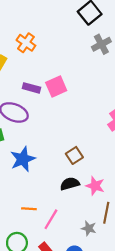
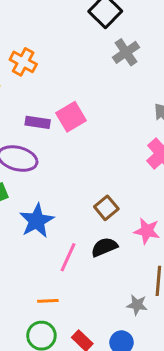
pink star: (95, 186) -> (147, 231), moved
orange line: (29, 209) -> (48, 301), moved
pink line: (51, 219) -> (68, 257), moved

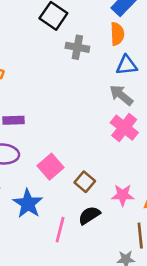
gray cross: (126, 52) -> (77, 47), turned -35
pink square: (71, 117) -> (51, 167), moved

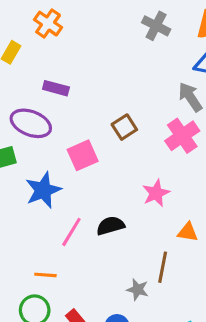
brown square: (85, 182) -> (124, 127), moved
pink star: (123, 195) -> (156, 193), moved, turned 30

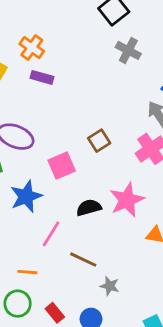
purple rectangle: (56, 88) -> (42, 77), moved
pink star: (156, 193) -> (127, 200), size x1.4
black semicircle: (110, 226) -> (89, 208), moved
brown line: (163, 267) -> (83, 260), moved, turned -76

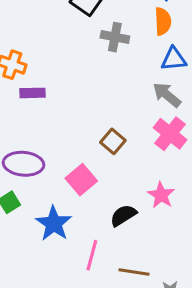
pink star: (127, 200) -> (161, 195), size x0.7

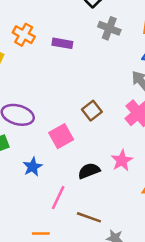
purple rectangle: (33, 93) -> (62, 43), moved
blue star: (54, 224) -> (33, 167), size x0.7

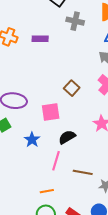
pink square: (61, 136) -> (51, 112), turned 30
black semicircle: (89, 171) -> (67, 137), moved

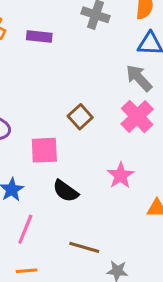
black semicircle: (67, 137) -> (66, 191), turned -120
pink line: (56, 161) -> (25, 229), moved

